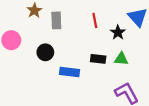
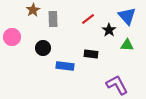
red line: (95, 20) -> (88, 19), turned 64
green triangle: (121, 59) -> (127, 45), moved

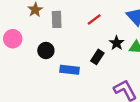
black star: (109, 30) -> (117, 43), moved
black rectangle: (91, 54) -> (97, 57), turned -64

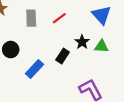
gray rectangle: (57, 19) -> (31, 18), moved
blue rectangle: (69, 70) -> (34, 69), turned -54

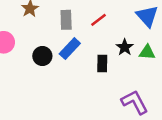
black rectangle: (63, 56) -> (102, 63), turned -32
blue rectangle: (34, 69) -> (70, 49), moved

